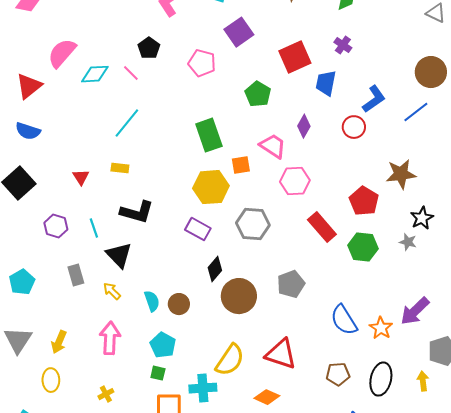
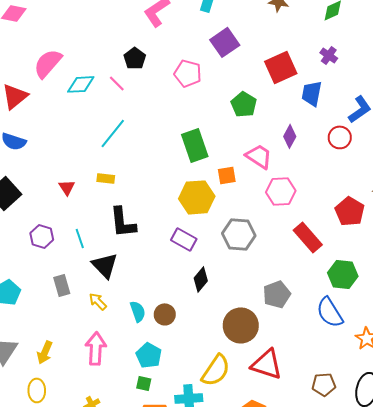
black L-shape: (137, 212) -> (123, 222), turned 68
green hexagon: (363, 247) -> (343, 274), moved
brown circle: (239, 296) -> (241, 325), moved
blue semicircle: (344, 320) -> (330, 312), moved

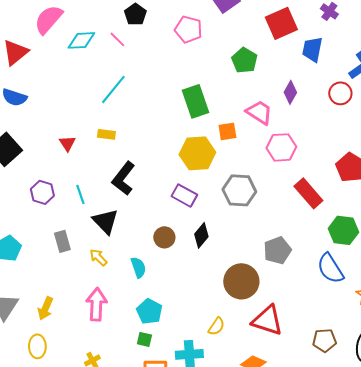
black L-shape: (123, 222) -> (123, 178), turned 44
brown circle: (165, 314) -> (164, 237), moved
yellow semicircle: (216, 370) -> (216, 326), size x0.6

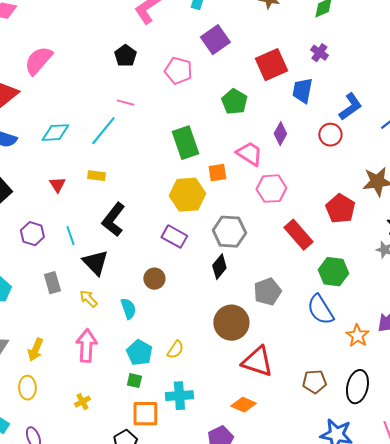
pink line: (117, 39) -> (125, 103), moved, turned -30
cyan diamond: (81, 40) -> (55, 133), moved
black diamond: (201, 235) -> (219, 267), moved
yellow semicircle: (216, 326) -> (175, 350), moved

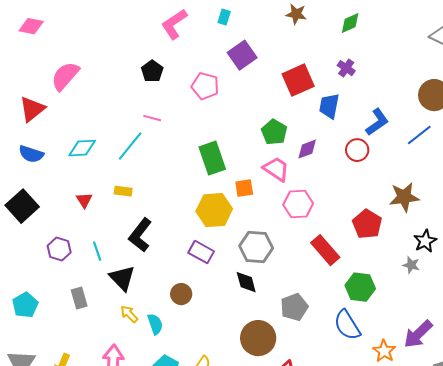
green pentagon: (234, 102) -> (274, 132), moved
purple diamond: (280, 134) -> (307, 149), turned 40
black diamond: (219, 267) -> (246, 282), turned -55
yellow arrow: (88, 299) -> (129, 314), moved

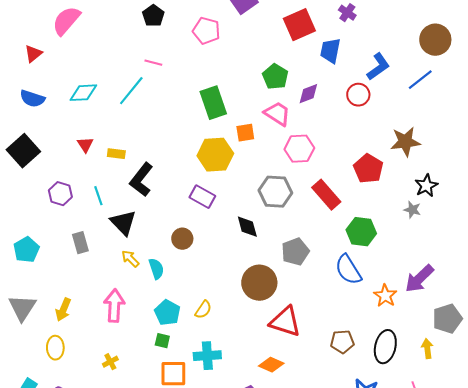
red triangle: (32, 109) -> (33, 54), size x0.7
yellow rectangle: (123, 191) -> (116, 154), moved
gray hexagon: (256, 247) -> (275, 192), moved

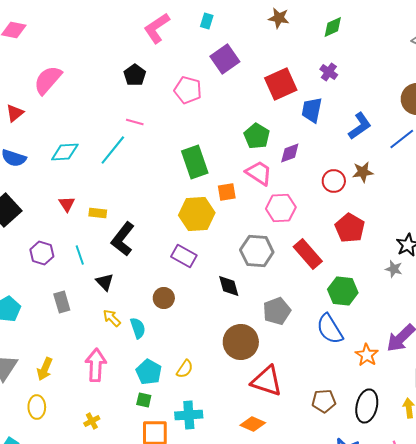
red circle: (358, 95) -> (334, 181), moved
brown star: (405, 142) -> (363, 172), moved, size x0.7
black triangle: (123, 223) -> (105, 282), size x0.7

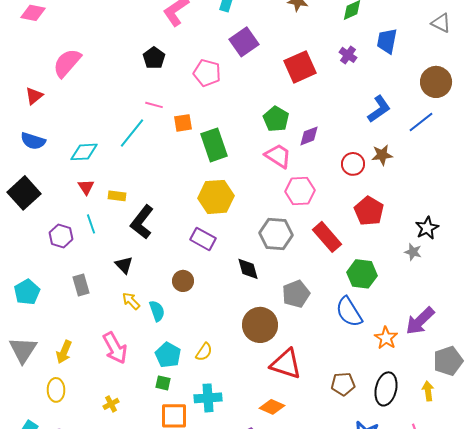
blue trapezoid: (312, 110) -> (387, 41), moved
cyan diamond: (65, 152) -> (84, 152), moved
orange square: (227, 192) -> (183, 123), moved
cyan line: (80, 255) -> (91, 224), moved
pink arrow: (96, 365) -> (115, 348), turned 148

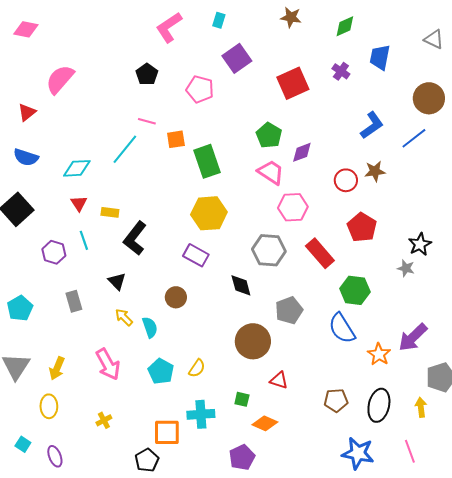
red triangle: (286, 364) -> (279, 380), size x0.6
green square: (163, 383) -> (242, 399), moved

